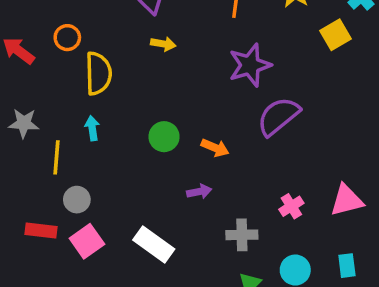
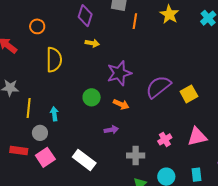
yellow square: (336, 35) -> (189, 94), moved
orange circle: (67, 38) -> (37, 26), moved
purple star: (250, 65) -> (119, 73), moved
cyan arrow: (92, 128) -> (54, 114), moved

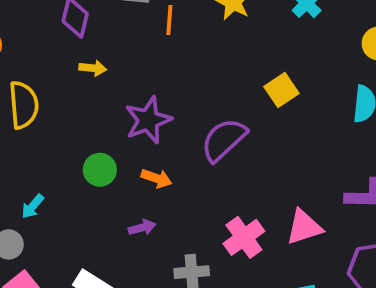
yellow square: (189, 94) -> (281, 90), moved
cyan arrow: (54, 114) -> (33, 206), turned -128
pink cross: (165, 139) -> (244, 237), size x1.5

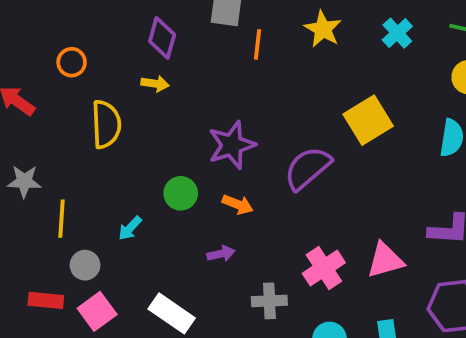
yellow arrow: (93, 68) -> (155, 84), moved
yellow square: (281, 90) -> (368, 120), size x1.4
cyan arrow: (33, 206) -> (130, 228), moved

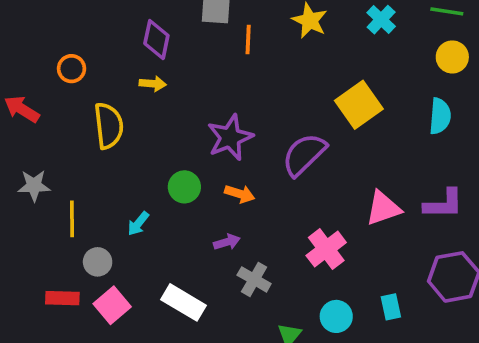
pink triangle: (385, 260) -> (383, 208), moved
gray cross: (269, 301) -> (254, 279), moved, turned 36

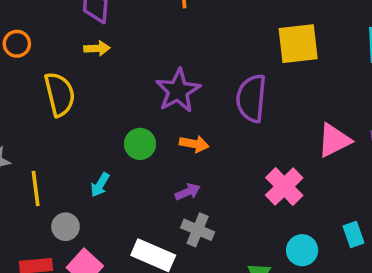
yellow square: (359, 105) -> (298, 44), turned 36
purple semicircle: (304, 155) -> (251, 98), turned -33
gray cross: (254, 279) -> (198, 230), moved

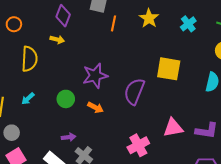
cyan arrow: (100, 185) -> (28, 99), moved
purple arrow: (188, 192) -> (69, 137), moved

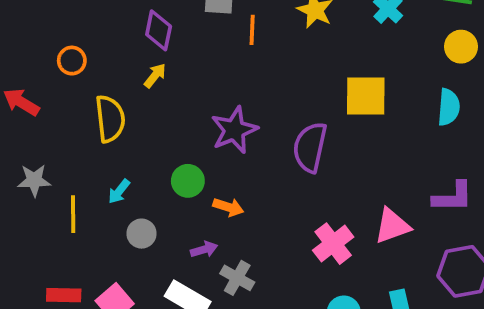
yellow arrow: (57, 40) -> (155, 76), turned -56
orange arrow: (96, 108) -> (228, 207), moved
pink triangle: (173, 128) -> (392, 226), moved
gray circle: (12, 133) -> (142, 234), moved

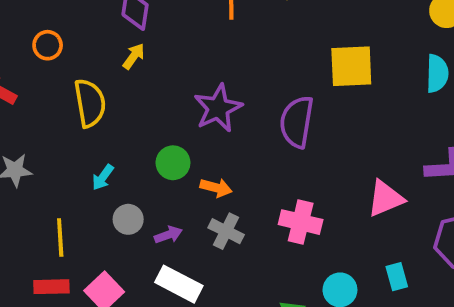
yellow line: (73, 214) -> (60, 237), moved
pink cross: (333, 244) -> (301, 222), moved, turned -36
purple arrow: (204, 249) -> (168, 235), moved
gray cross: (237, 278) -> (226, 231), moved

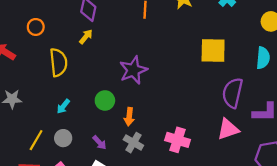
purple semicircle: (297, 122) -> (233, 93), moved
orange arrow: (216, 188) -> (129, 117), turned 78
gray circle: (128, 219) -> (63, 138), moved
purple arrow: (168, 235) -> (100, 143), turned 63
yellow line: (60, 237) -> (36, 140), turned 30

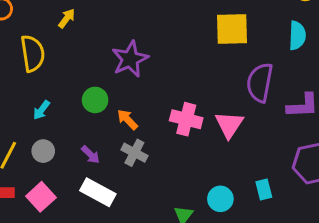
orange arrow: (129, 117) -> (127, 119), turned 132
pink triangle: (228, 129) -> (229, 125), moved, turned -35
pink cross: (178, 140) -> (186, 119), moved

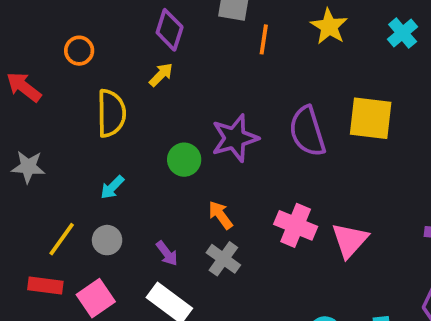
purple semicircle: (260, 83) -> (307, 131), moved, turned -36
green circle: (95, 100) -> (184, 160), moved

